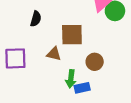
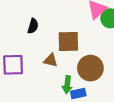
brown circle: (95, 62) -> (90, 68), size x1.5

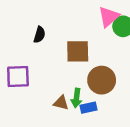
brown triangle: (51, 60) -> (61, 103), moved

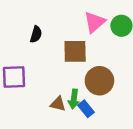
pink triangle: (109, 17) -> (95, 22), moved
blue rectangle: (88, 108) -> (86, 109), turned 63

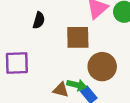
green arrow: (74, 99) -> (77, 85), turned -84

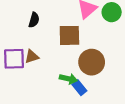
brown triangle: (61, 90) -> (32, 57), moved, turned -32

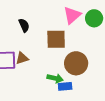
black semicircle: (34, 20) -> (24, 25), turned -40
blue rectangle: (79, 88) -> (65, 86), turned -56

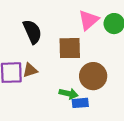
black semicircle: (24, 25) -> (32, 32), size x1.5

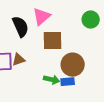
pink triangle: (88, 20) -> (42, 16), moved
blue rectangle: (80, 103) -> (68, 82), moved

